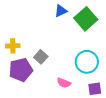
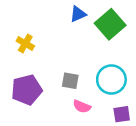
yellow cross: (13, 46) -> (25, 44), moved, turned 32
gray square: (41, 57) -> (70, 81), moved, turned -32

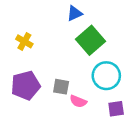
green square: (110, 24) -> (90, 40), moved
gray square: (70, 81) -> (61, 87), moved

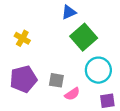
pink semicircle: (78, 101) -> (72, 94), turned -56

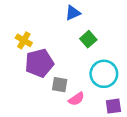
green square: (84, 37) -> (88, 39), size x0.6
purple pentagon: (23, 79) -> (39, 63), moved

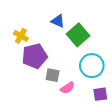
blue triangle: (73, 13) -> (58, 21), moved, turned 48
green square: (88, 39) -> (78, 35), size x1.5

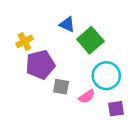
yellow cross: (21, 36) -> (24, 41), turned 32
pink semicircle: (67, 88) -> (87, 96), moved

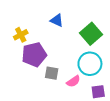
green square: (90, 40) -> (91, 34), moved

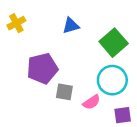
blue triangle: (57, 20) -> (71, 26), turned -40
yellow cross: (21, 35) -> (16, 23), moved

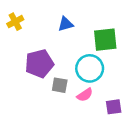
green square: (114, 43) -> (105, 40), turned 35
cyan circle: (112, 80) -> (90, 68), moved

